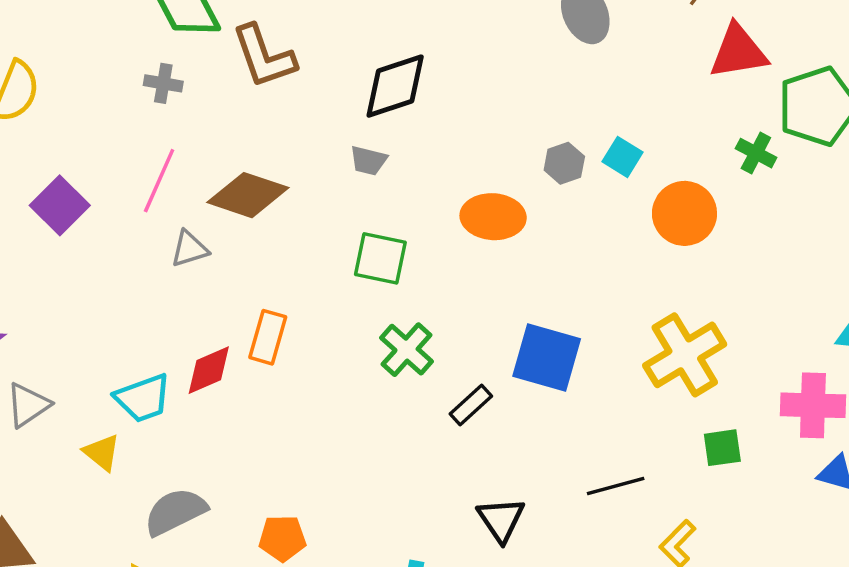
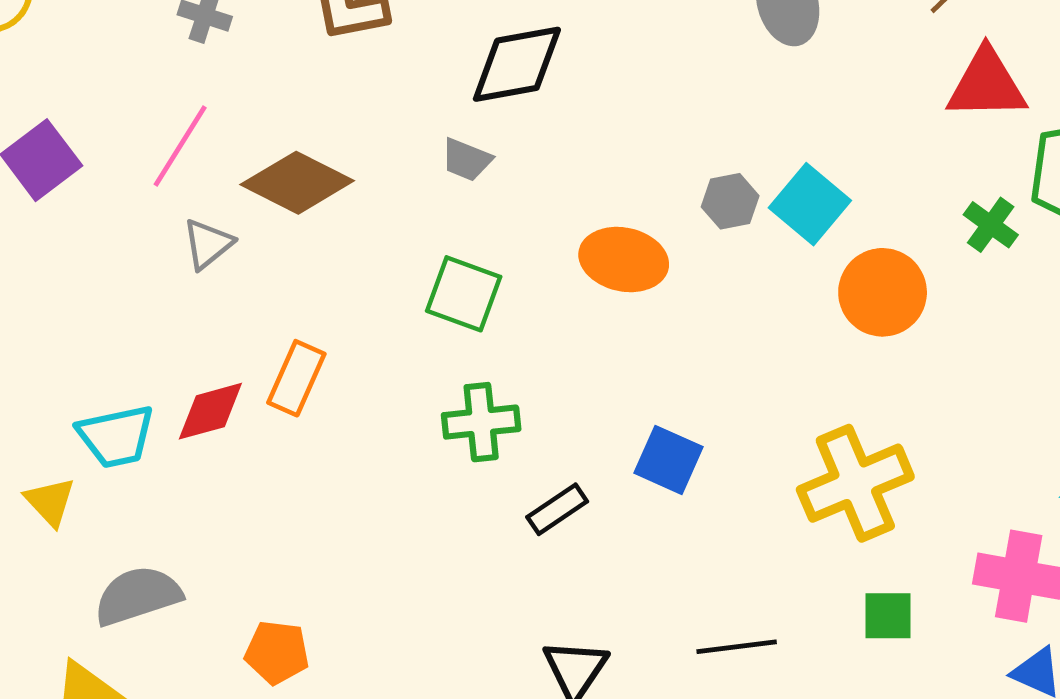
cyan square: (622, 157) -> (810, 204), size x1.4
gray triangle: (189, 249) -> (208, 244), turned -30
green cross: (407, 350) -> (481, 422), turned 34
blue square: (547, 358) -> (669, 460), size x0.7

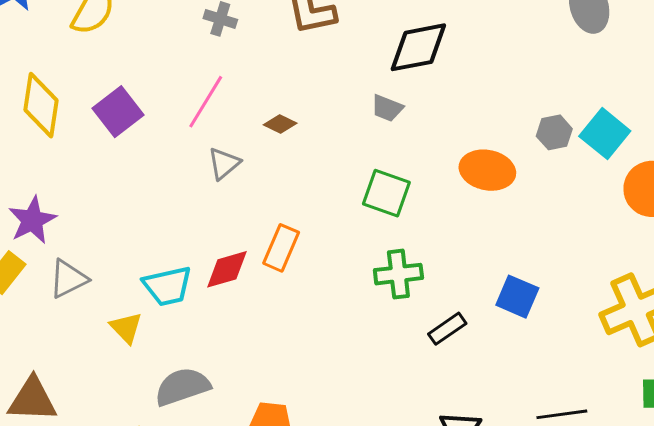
brown diamond: (297, 183) -> (280, 124), size x0.5

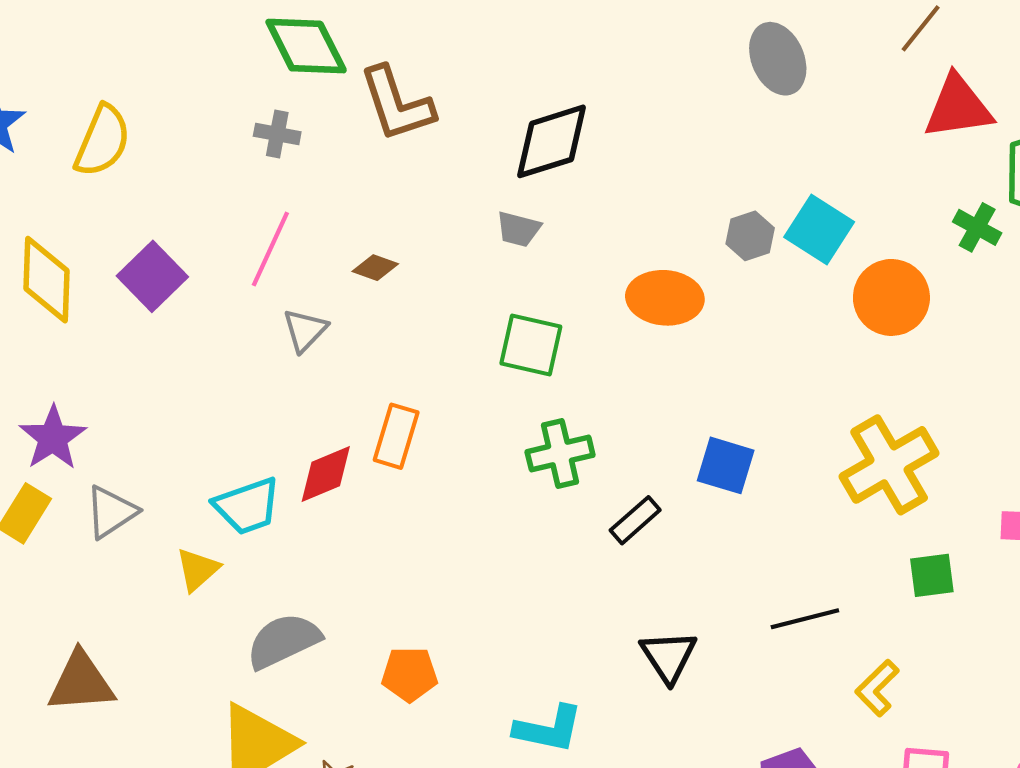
yellow triangle: (126, 328) -> (198, 570), turned 39

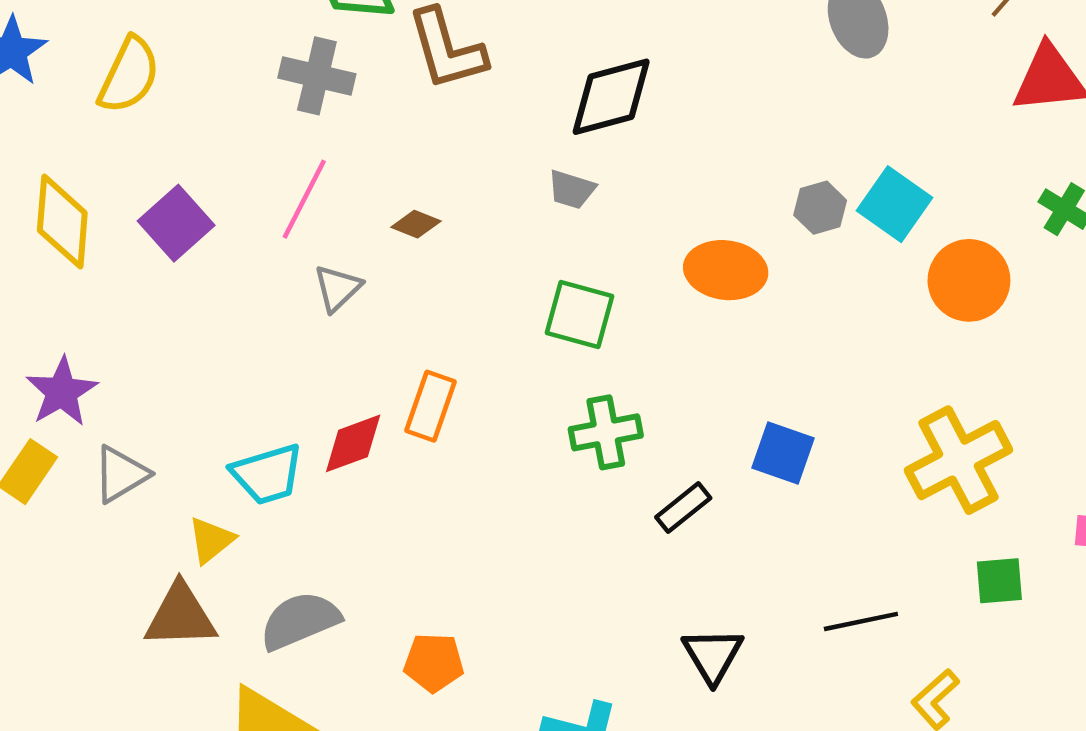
gray cross: (277, 134) -> (317, 76), size x1.5
brown triangle: (81, 682) -> (180, 616), moved

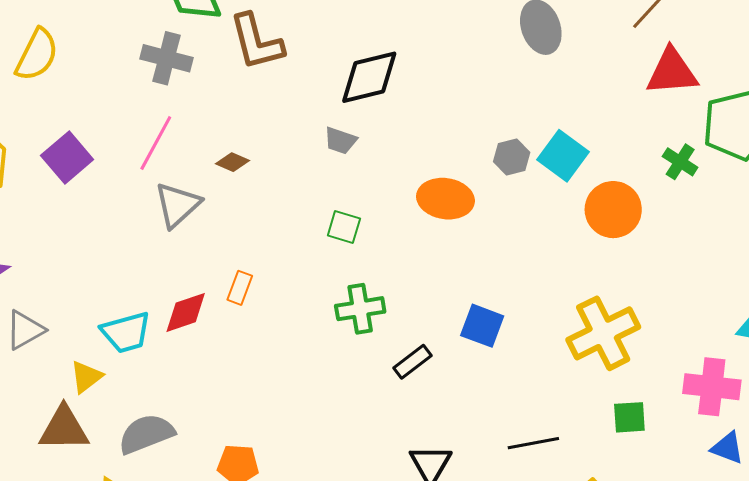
gray triangle: (338, 288) -> (177, 205), size x1.4
green square: (579, 315) -> (344, 227), size x0.7
orange rectangle: (430, 406) -> (240, 288), size x0.7

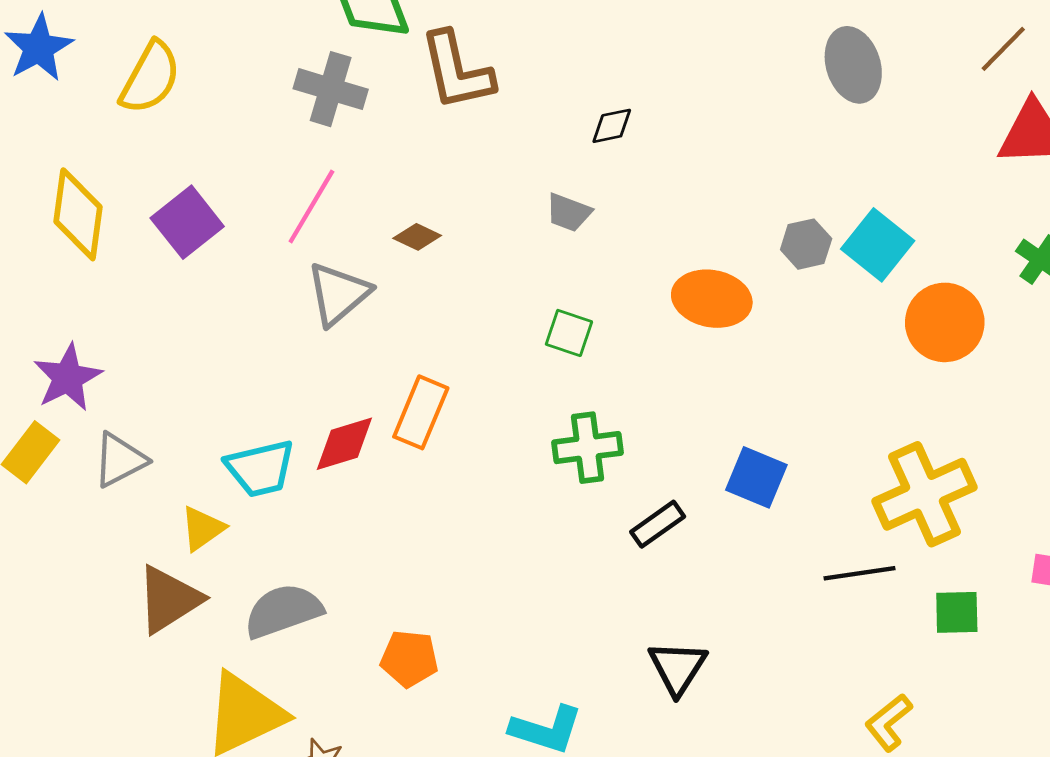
black diamond: (369, 77) -> (612, 126), size x0.5
orange rectangle: (240, 288) -> (421, 412), size x1.5
brown triangle: (64, 429) -> (169, 599), turned -34
black line: (533, 443) -> (859, 573), moved

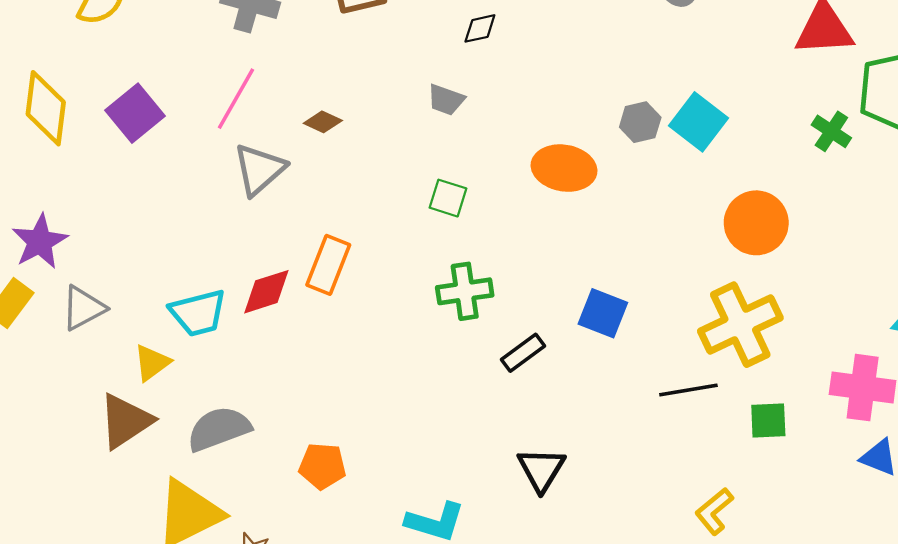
orange circle: (945, 322) -> (756, 223), moved

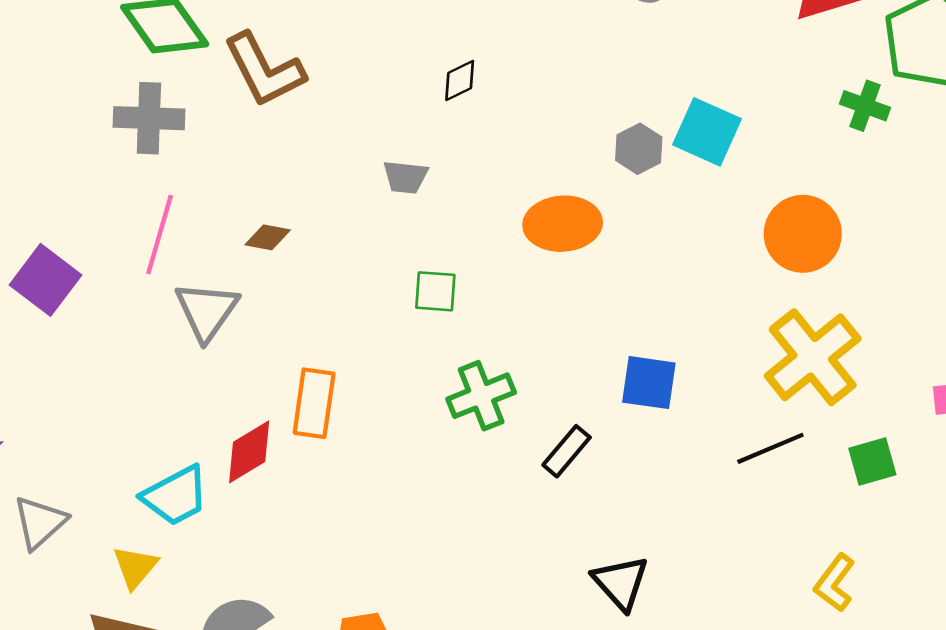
black diamond: (480, 28) -> (460, 80), moved

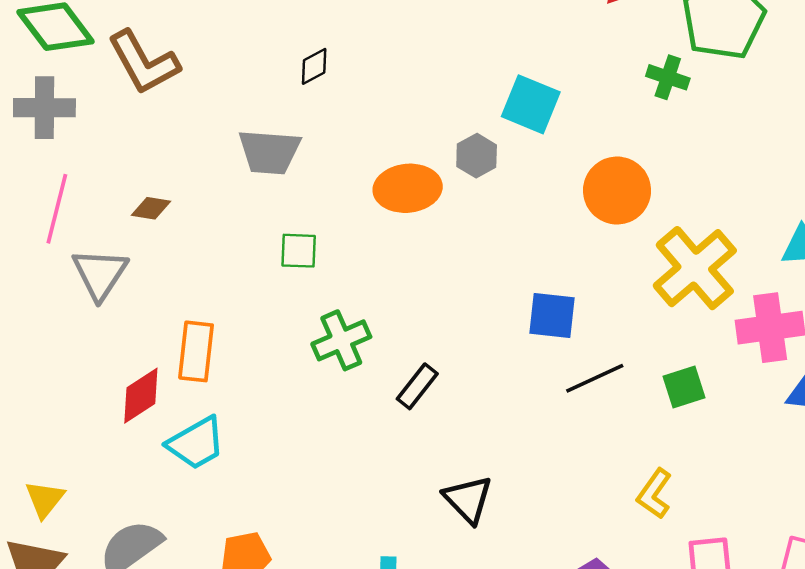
gray hexagon: (639, 149) -> (477, 156), moved
gray trapezoid: (405, 177) -> (269, 152), size x1.6
yellow cross: (813, 357) -> (695, 268), moved
blue square: (649, 383) -> (552, 316), moved
cyan trapezoid: (175, 496) -> (196, 443), moved

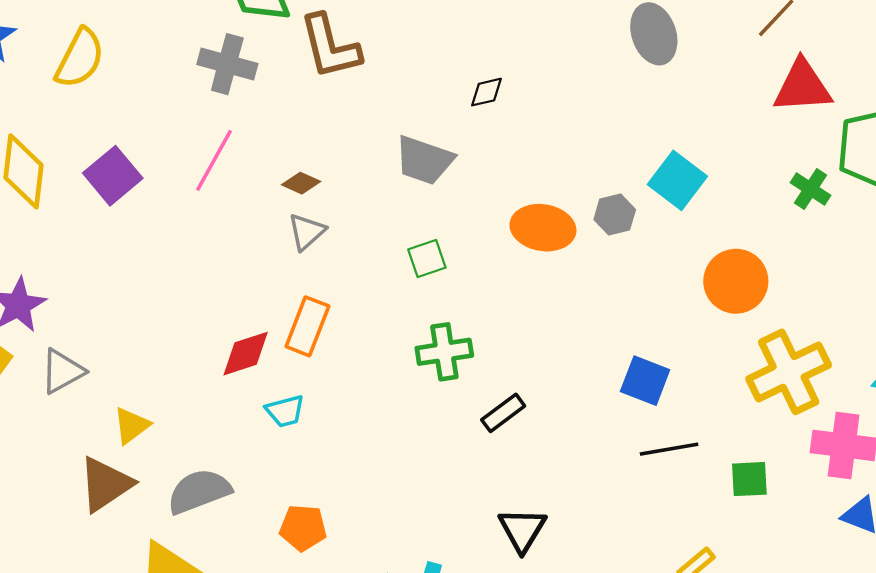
green square: (299, 251) -> (427, 259), turned -36
gray triangle: (100, 274) -> (307, 232), moved, size x0.7
cyan trapezoid: (196, 443) -> (285, 411), size x0.7

